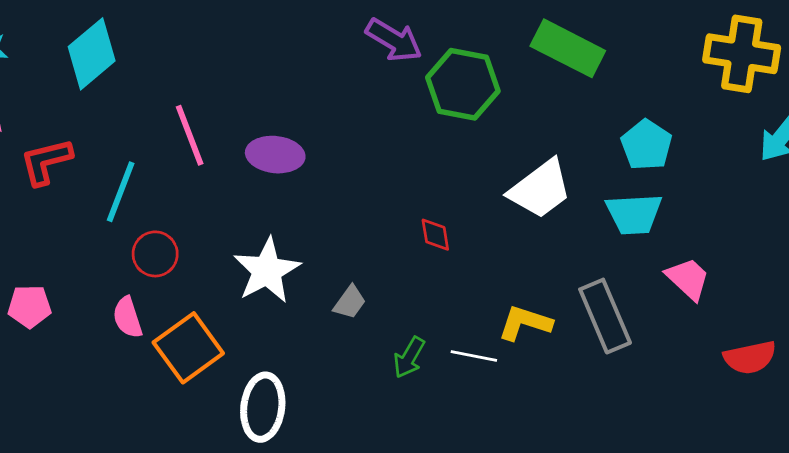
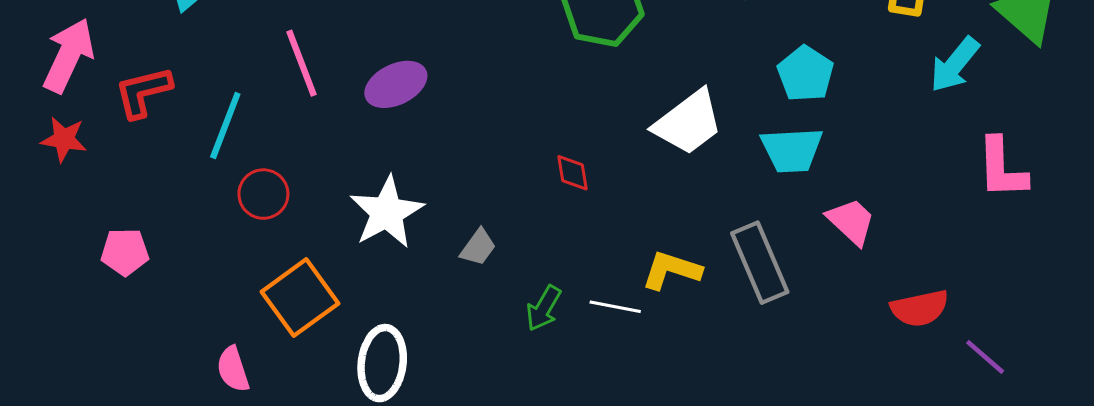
purple ellipse: (275, 155) -> (396, 84), turned -32
pink semicircle: (128, 317) -> (233, 369), moved

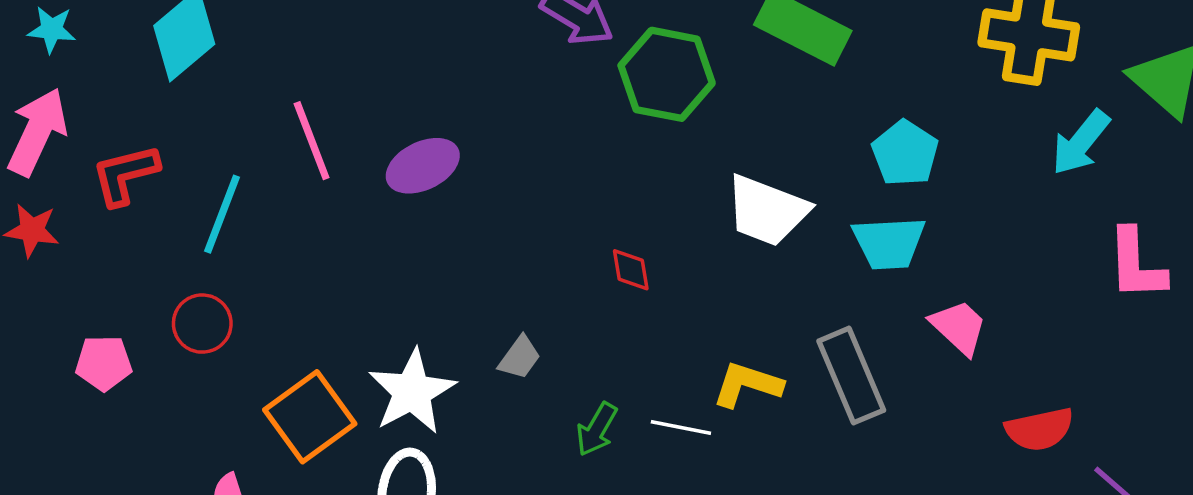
white trapezoid: (688, 122) -> (767, 211), turned 58
red circle: (263, 194) -> (202, 324), moved
white star: (387, 212) -> (412, 392), moved

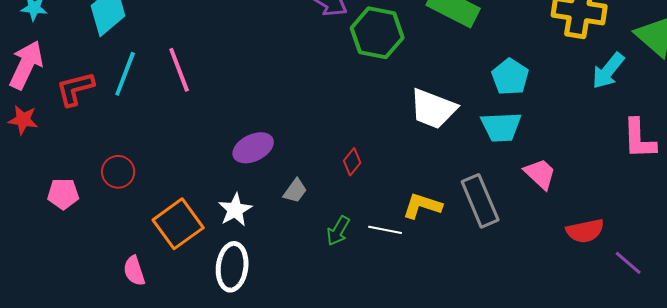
purple ellipse: (423, 166) -> (253, 148), moved
cyan line: (222, 214) -> (125, 74), moved
red diamond: (631, 270) -> (352, 162), moved, turned 48
white star: (412, 392) -> (235, 210), size x0.7

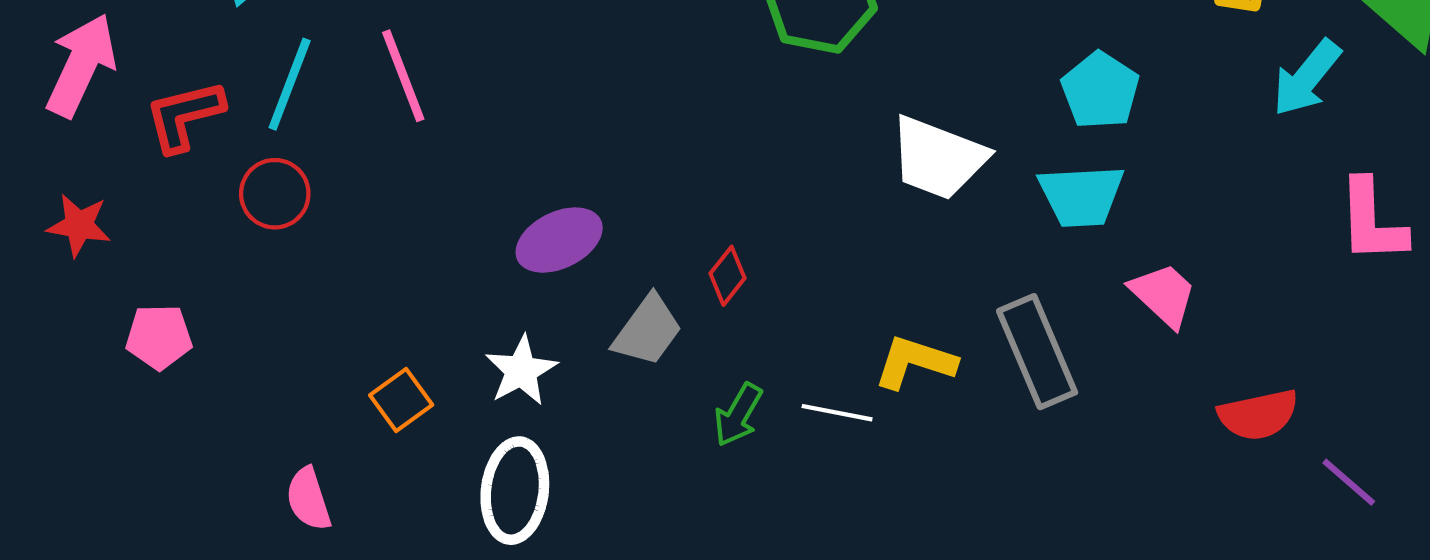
red star: (23, 120) -> (79, 225), moved
red diamond: (352, 162) -> (728, 276), moved
red circle: (118, 172) -> (275, 194), moved
gray trapezoid: (295, 191) -> (648, 331), size x1.4
orange square: (178, 224) -> (401, 400), size x0.6

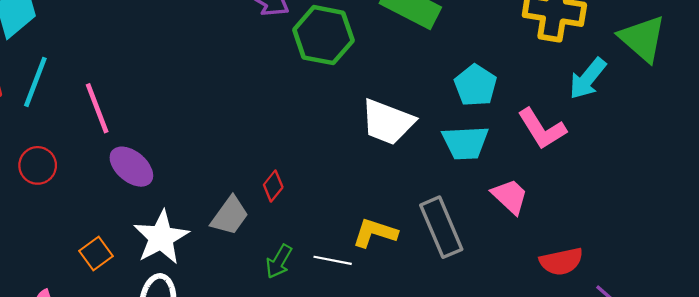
pink line: (403, 76) -> (97, 108), moved
red circle: (275, 194) -> (38, 165), moved
pink L-shape: (1372, 221) -> (542, 129), moved, turned -30
purple ellipse: (559, 240) -> (131, 167), moved, turned 66
white star: (521, 371) -> (161, 237), size x1.4

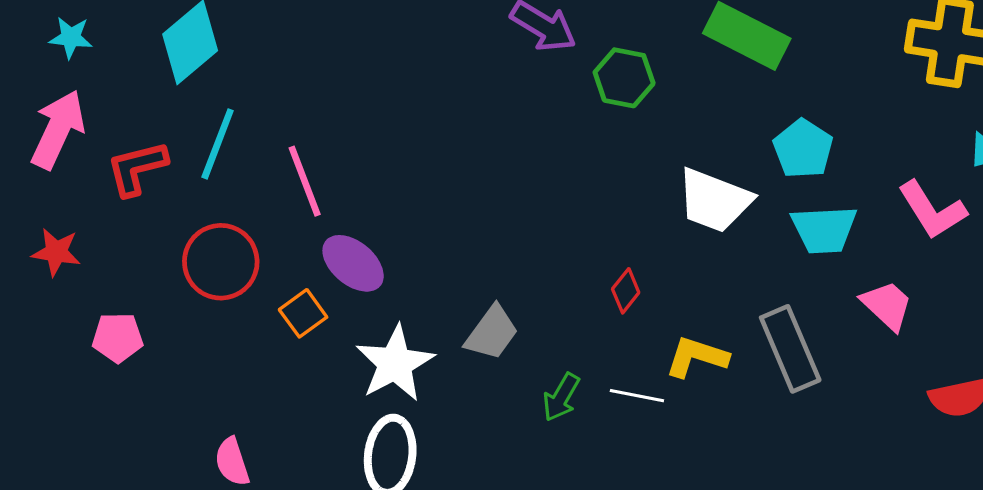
green hexagon: (323, 35) -> (624, 78), size x0.7
cyan pentagon: (476, 85) -> (803, 149), moved
red circle: (38, 165) -> (221, 262), size x1.4
red diamond: (273, 186) -> (626, 291), moved
orange square: (96, 253) -> (303, 313), moved

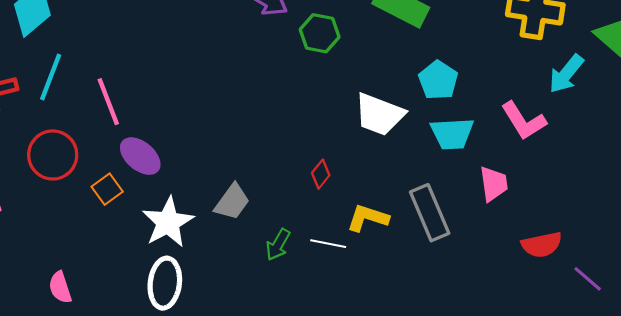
pink trapezoid: (887, 305) -> (494, 184), turned 39

